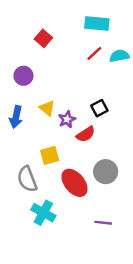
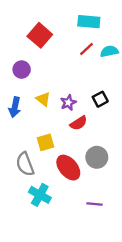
red square: (43, 38) -> (40, 35), size x1.5
black square: (99, 108) -> (100, 99), moved
purple star: (67, 119) -> (68, 103), moved

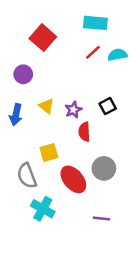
red semicircle: (79, 123) -> (84, 132), turned 120

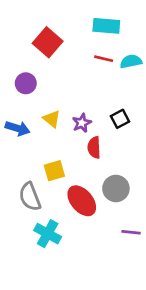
red line: (93, 52) -> (104, 59), turned 56
blue arrow: (16, 115) -> (18, 128), turned -85
purple line: (101, 219) -> (131, 232), moved

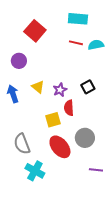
blue arrow: (18, 128) -> (13, 94), turned -126
yellow square: (54, 171) -> (53, 120), moved

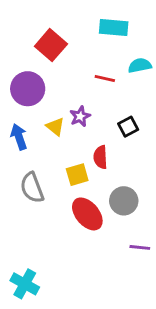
red line: (76, 43) -> (105, 79), moved
purple circle: (19, 61) -> (28, 89), size x1.5
purple star: (60, 90) -> (80, 116), moved
gray semicircle: (22, 144) -> (32, 188), moved
cyan cross: (35, 171) -> (25, 284), moved

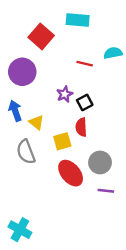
cyan rectangle: (114, 28) -> (78, 20), moved
yellow triangle: (55, 127) -> (36, 122), moved
black square: (128, 127) -> (85, 102), moved
purple line: (140, 247) -> (106, 191), moved

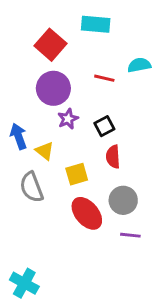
purple circle: (22, 72) -> (53, 88), moved
purple star: (65, 94) -> (68, 119), moved
red semicircle: (81, 127) -> (113, 157), moved

